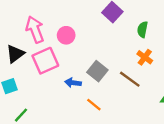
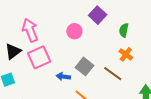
pink circle: (66, 35) -> (74, 31), moved

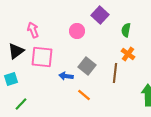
pink arrow: (30, 30) -> (33, 30), size x0.7
pink square: (39, 57) -> (42, 57), turned 30
brown line: (113, 74) -> (115, 73), turned 60

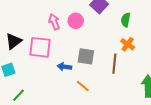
pink arrow: (33, 30) -> (54, 22), moved
gray square: (87, 66) -> (86, 56), turned -30

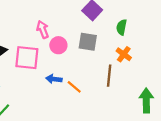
pink circle: (76, 21) -> (58, 45), moved
gray square: (86, 56) -> (88, 42), moved
orange line: (83, 86) -> (74, 87), moved

